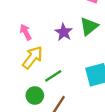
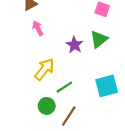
pink arrow: (26, 32) -> (38, 28), moved

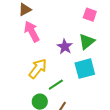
pink arrow: (38, 28) -> (32, 32), size x1.5
cyan square: (107, 86) -> (85, 69), moved

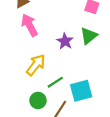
cyan square: (85, 69) -> (81, 91), moved

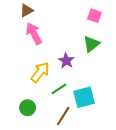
purple star: (65, 41) -> (66, 61), moved
green circle: (38, 100) -> (28, 108), moved

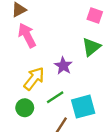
green circle: (28, 108) -> (25, 108), moved

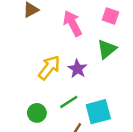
pink arrow: (27, 35) -> (72, 23), moved
yellow arrow: (34, 79) -> (49, 68), moved

